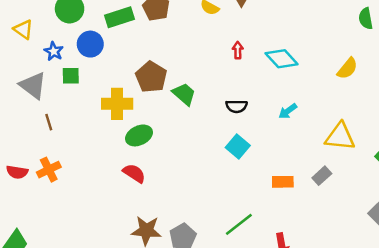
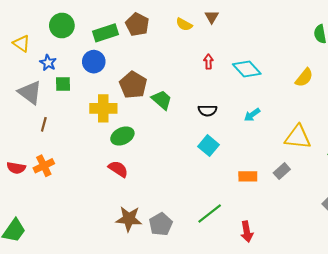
blue circle: (90, 44) -> (94, 62), moved
brown line: (49, 122) -> (44, 124), turned 32

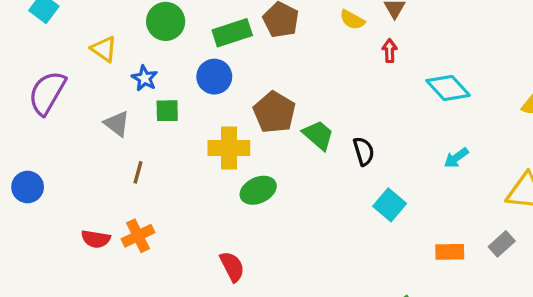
red arrow: (208, 62) -> (390, 51), moved
gray triangle: (30, 92) -> (117, 124), size x0.7
black semicircle: (207, 110) -> (364, 151), moved, turned -108
red semicircle: (118, 169) -> (232, 267), moved, turned 30

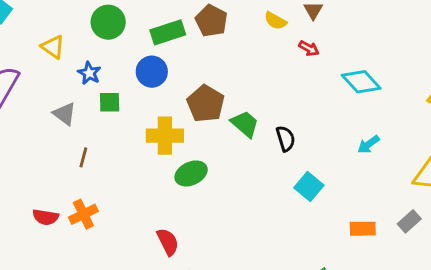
red arrow: (390, 51) -> (309, 48), turned 120

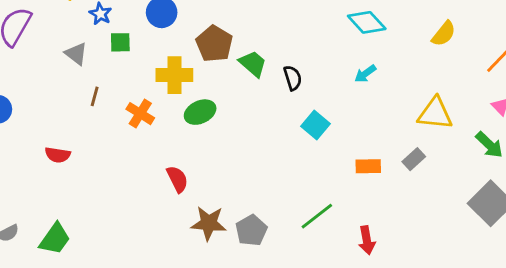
cyan arrow: (369, 144) -> (365, 74), moved
orange cross: (83, 214) -> (140, 114), moved, turned -32

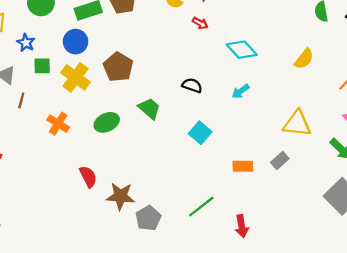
green trapezoid: (253, 64) -> (149, 109), moved
yellow cross: (174, 75) -> (76, 77), moved, turned 36
black semicircle: (293, 78) -> (192, 85), moved, turned -54
brown line: (95, 96) -> (21, 100), moved
brown star: (209, 223) -> (121, 196), moved

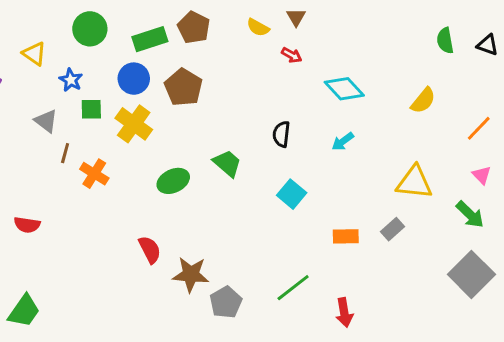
brown pentagon: (118, 67) -> (183, 87), moved
black semicircle: (192, 85) -> (281, 134), turned -102
orange cross: (58, 124) -> (94, 174), moved

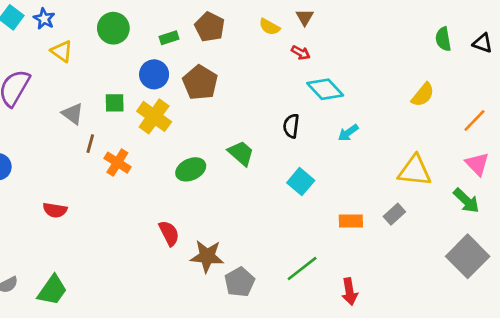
green rectangle: (150, 39) -> (169, 38), size x0.6
blue star: (71, 80) -> (44, 19), moved
cyan diamond: (344, 89) -> (325, 89), moved
pink triangle: (482, 175) -> (477, 164), size x1.4

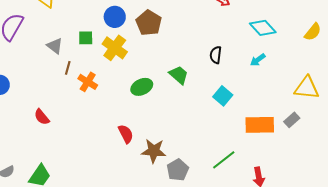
cyan diamond: (325, 89) -> (263, 28), moved
red semicircle: (55, 210) -> (42, 117), turned 42
orange rectangle: (351, 221) -> (260, 125), size x1.6

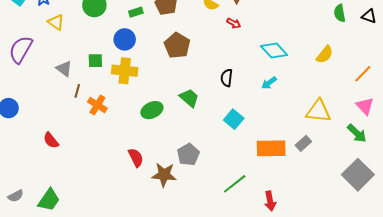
brown pentagon: (149, 23) -> (177, 45), moved
yellow cross: (115, 48) -> (125, 71), turned -30
gray pentagon: (178, 170) -> (188, 155), moved

